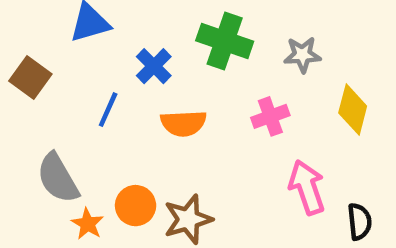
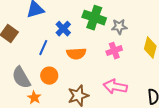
gray star: (302, 55) -> (119, 27), moved
pink arrow: (307, 187) -> (115, 87), moved, turned -60
orange circle: (136, 206) -> (49, 76), moved

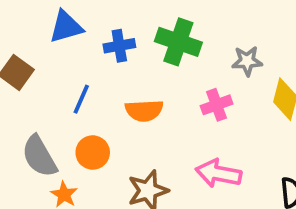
gray star: (119, 27) -> (247, 61), moved
blue cross: (63, 29) -> (119, 46), moved, turned 35

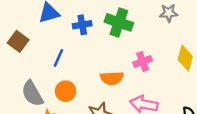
gray star: (247, 61) -> (169, 13), moved
orange semicircle: (144, 111) -> (112, 78), moved

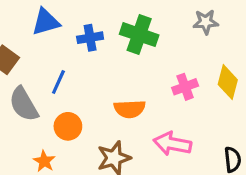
pink cross: (143, 62) -> (185, 87), moved
gray semicircle: (32, 94) -> (24, 104), moved

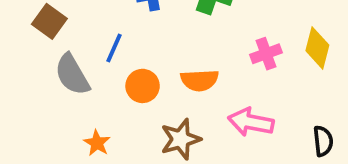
orange circle: (68, 126) -> (143, 86), moved

